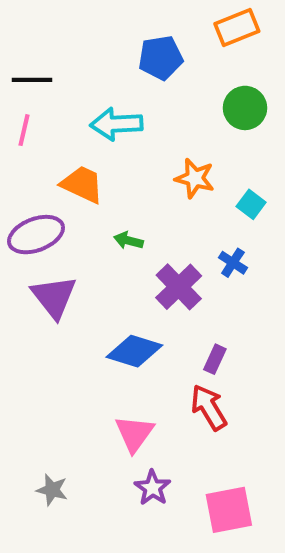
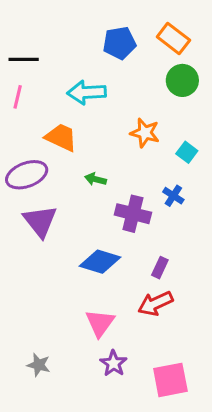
orange rectangle: (237, 28) -> (173, 38), moved, turned 60
purple cross: (179, 287) -> (133, 214), turned -32
red arrow: (209, 407) -> (155, 304), turned -84

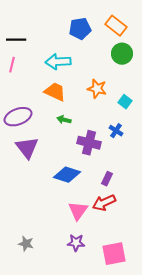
orange trapezoid: (61, 137) -> (55, 92), moved
pink triangle: (100, 323) -> (78, 211), moved
purple star: (113, 363) -> (76, 243), turned -30

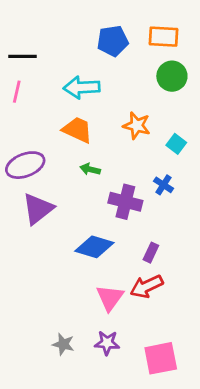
orange rectangle: (116, 26) -> (163, 37), turned -35
purple triangle: (27, 148) -> (38, 209), turned 30
gray star: (26, 244) -> (63, 344), moved

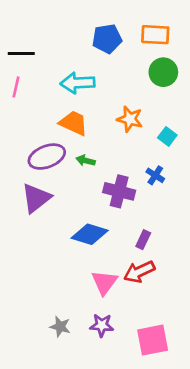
purple ellipse: (25, 165) -> (47, 157), moved

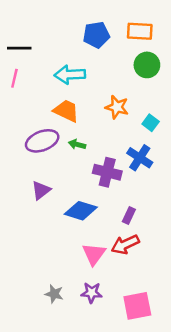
blue cross: (155, 175) -> (140, 158), size x1.5
purple triangle: (36, 198) -> (41, 190), moved, size x0.7

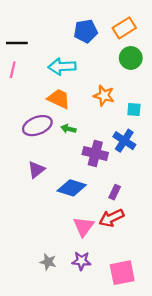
orange rectangle: (140, 31) -> (124, 28), turned -35
cyan square: (151, 123) -> (134, 109), turned -32

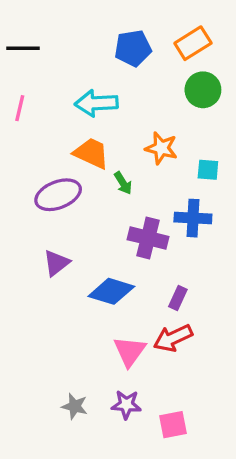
black line: (17, 43) -> (23, 48), moved
green arrow: (68, 129) -> (123, 183), moved, turned -136
blue cross: (124, 141) -> (193, 218), turned -30
pink square: (122, 273) -> (173, 425), moved, size x0.7

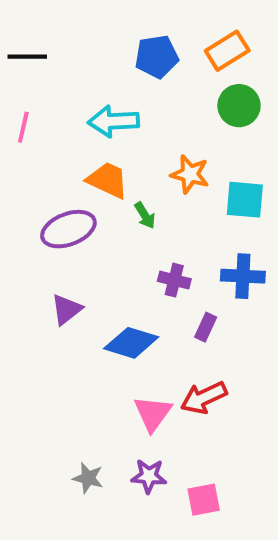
cyan square: (208, 170) -> (245, 200), size x1.5
blue cross: (193, 218) -> (243, 276), moved
purple cross: (148, 238) -> (174, 280), size x0.7
purple rectangle: (178, 298) -> (206, 327), moved

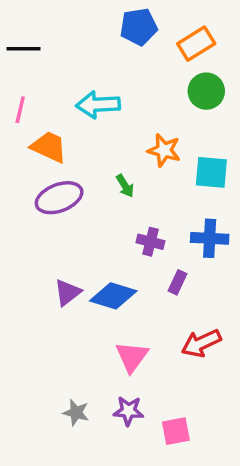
blue pentagon: (157, 57) -> (139, 27), moved
orange trapezoid: (108, 180) -> (49, 147), moved
purple triangle: (66, 309) -> (68, 292), moved
red arrow: (204, 398) -> (201, 343), moved

